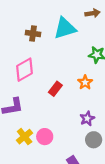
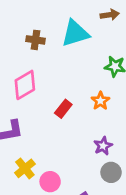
pink circle: (45, 137) -> (50, 182), moved

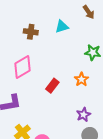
brown arrow: (110, 15) -> (89, 12), turned 64
cyan triangle: (75, 33) -> (62, 27), size x0.6

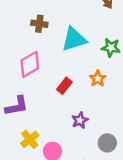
cyan triangle: (62, 27) -> (74, 39), moved, size x1.6
purple star: (83, 115) -> (80, 120), moved

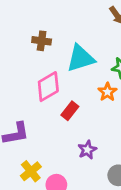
pink diamond: (30, 64) -> (48, 87), moved
orange star: (98, 79) -> (107, 92), moved

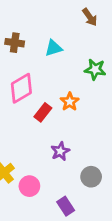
cyan triangle: (81, 58) -> (54, 48), moved, size x0.6
orange star: (107, 92) -> (70, 102), moved

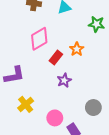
purple star: (60, 151) -> (64, 80), moved
pink circle: (29, 186) -> (55, 118), moved

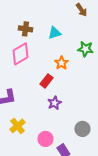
pink diamond: (39, 39) -> (20, 54), moved
orange star: (77, 49) -> (61, 63), moved

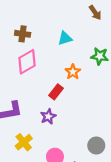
brown cross: (25, 29) -> (23, 34), moved
purple star: (54, 103) -> (48, 116), moved

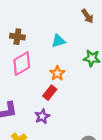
orange star: (73, 72) -> (57, 73), moved

